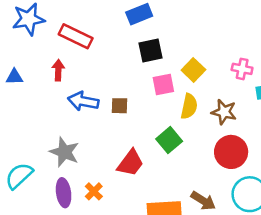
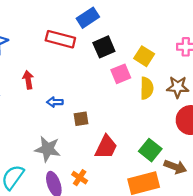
red rectangle: (76, 36) -> (60, 39), moved
blue arrow: (83, 101) -> (55, 102), size x0.6
brown square: (120, 106) -> (81, 119), moved
green square: (169, 140) -> (150, 150), moved

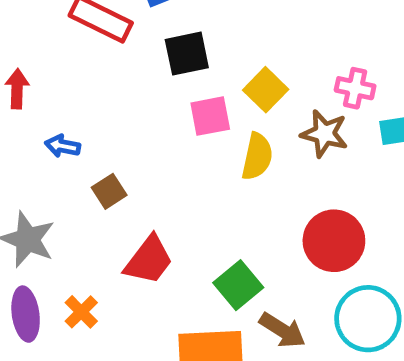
brown star: (178, 87) -> (324, 134), moved
brown square: (81, 119) -> (109, 191), turned -35

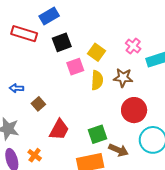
pink cross: (355, 88) -> (133, 46), turned 35
brown star: (324, 134) -> (123, 78), moved
green square: (238, 285) -> (97, 134), turned 30

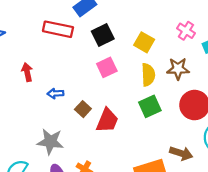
pink square: (75, 67) -> (107, 67), moved
red trapezoid: (59, 130) -> (107, 120), moved
green square: (97, 134) -> (150, 106), moved

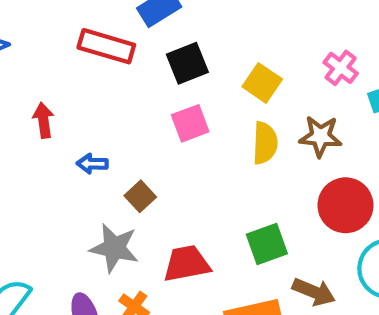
green square: (150, 106) -> (267, 244), moved
red trapezoid: (107, 120) -> (187, 264), moved, turned -128
gray star: (50, 142) -> (114, 248), moved

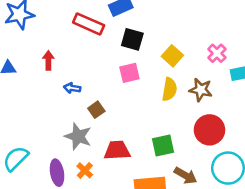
black square: (187, 63) -> (132, 39), turned 30

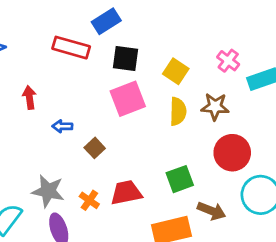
pink square: (129, 73) -> (128, 99), size x1.4
gray star: (78, 136) -> (48, 191), moved
orange cross: (85, 170) -> (89, 200), moved

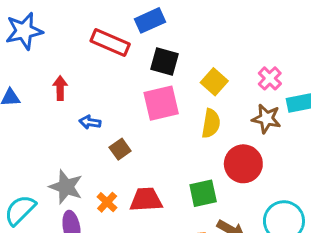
brown star: (215, 107) -> (266, 119), moved
red circle: (232, 153) -> (243, 164), moved

